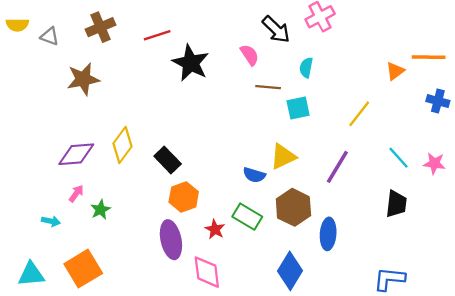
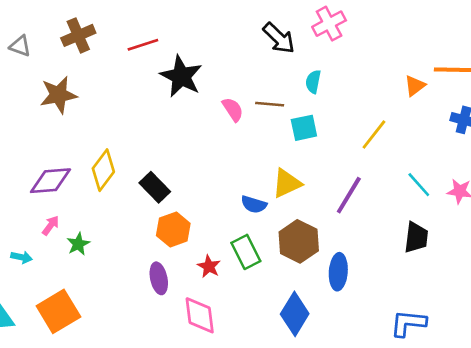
pink semicircle: (250, 55) -> (233, 109), moved
green rectangle: (247, 217) -> (246, 252), turned 32
purple ellipse: (171, 240) -> (159, 278), size x0.7

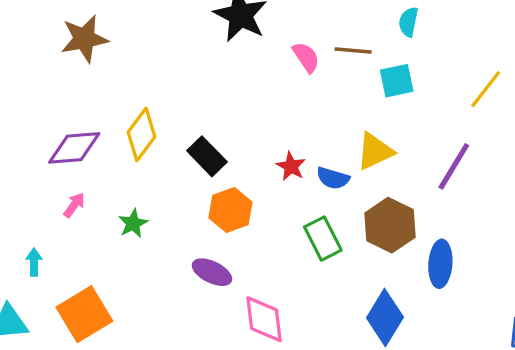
green star: (78, 244) -> (133, 223), moved
cyan arrow: (22, 257) -> (34, 262), moved, turned -102
red star: (209, 266) -> (291, 166), moved
purple ellipse: (159, 278) -> (212, 272), turned -52

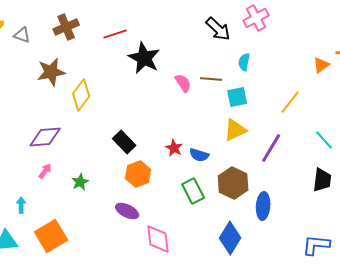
yellow diamond: (141, 134) -> (81, 95), moved
yellow triangle: (375, 151) -> (235, 130), moved

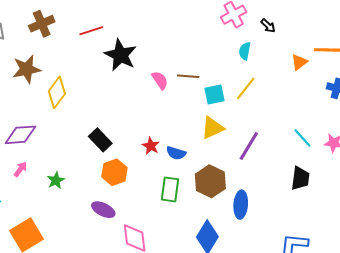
black arrow: (218, 29) -> (268, 26), moved, size x0.6
cyan semicircle: (244, 62) -> (245, 51), moved
yellow line: (290, 102) -> (246, 88), moved
green rectangle: (193, 191) -> (170, 189), turned 35

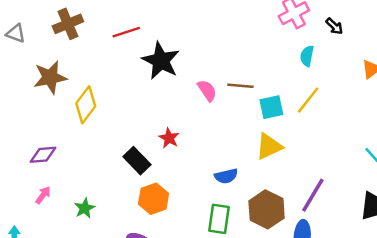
purple diamond: (20, 135) -> (43, 155), size x0.7
red star: (151, 146) -> (169, 138), moved
purple line: (249, 146) -> (313, 195), moved
blue semicircle: (176, 153) -> (226, 176), turned -30

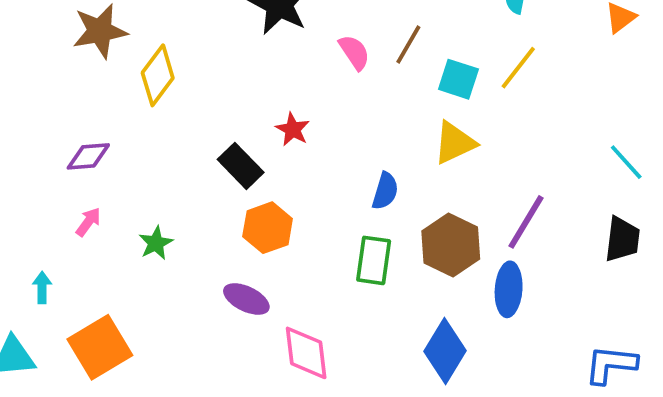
brown line: (240, 86) -> (408, 45), turned -65
cyan square: (271, 107) -> (458, 79), turned 30
blue semicircle: (226, 176) -> (385, 191), turned -60

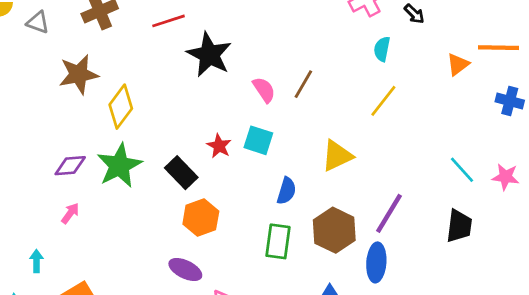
cyan square: (458, 79) -> (258, 140), moved
green star: (156, 243) -> (119, 166), moved, size x1.8

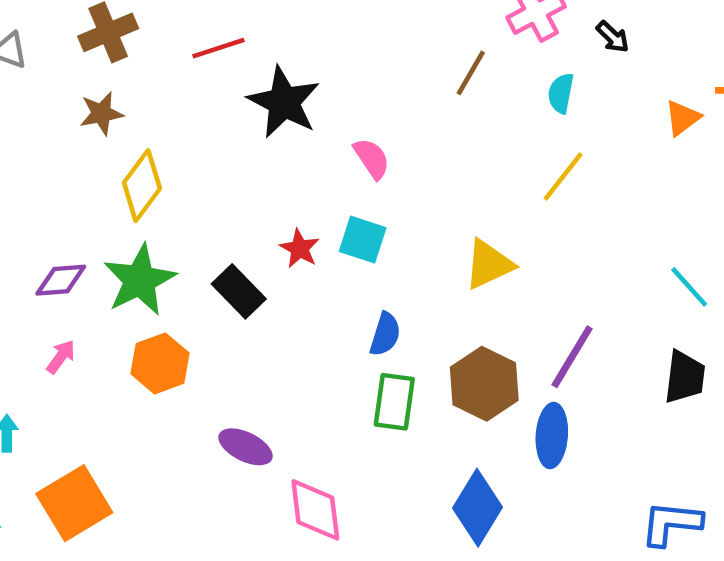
brown star: (79, 74) -> (101, 113), moved, size x0.7
brown line: (303, 84) -> (471, 73), moved
blue semicircle: (286, 191) -> (385, 334), moved
orange hexagon: (201, 218) -> (160, 363), moved

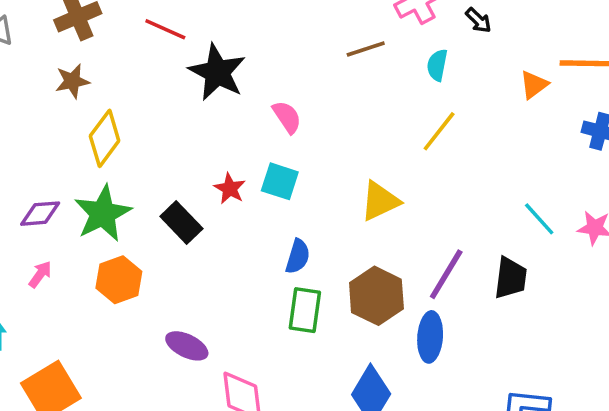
red line: (218, 48) -> (165, 29), turned 42
brown line: (471, 73) -> (366, 49), turned 42
black trapezoid: (685, 377) -> (511, 278), moved

